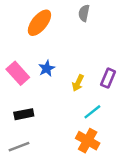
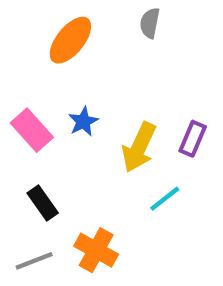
yellow arrow: (78, 83) -> (139, 147), size x1.6
black rectangle: (24, 114) -> (43, 203), turned 66
orange cross: (88, 141) -> (96, 250), moved

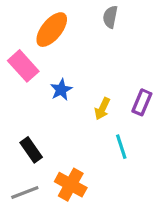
pink rectangle: (32, 130) -> (23, 66), moved
yellow arrow: (139, 147) -> (102, 109), size x0.6
cyan line: (165, 199) -> (121, 147), turned -70

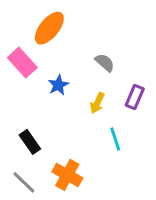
gray semicircle: (110, 17) -> (105, 63), moved, turned 120
gray line: (25, 193) -> (24, 182), turned 65

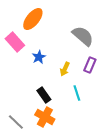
gray semicircle: (105, 63) -> (83, 36), moved, size x1.6
black rectangle: (30, 142) -> (44, 95), moved

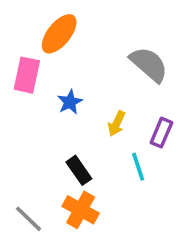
pink rectangle: (15, 42) -> (27, 75), turned 54
purple rectangle: (90, 65) -> (161, 133), moved

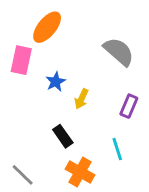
yellow arrow: (117, 124) -> (81, 99), moved
cyan line: (138, 167) -> (117, 149), moved
orange cross: (81, 210) -> (80, 172), moved

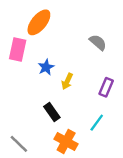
gray semicircle: (119, 52) -> (98, 42), size x0.7
cyan line: (117, 149) -> (97, 123), turned 54

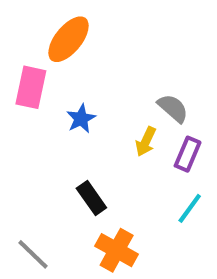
gray semicircle: (98, 42) -> (173, 108), moved
yellow arrow: (67, 81) -> (146, 142), moved
cyan line: (97, 123) -> (190, 208), moved

